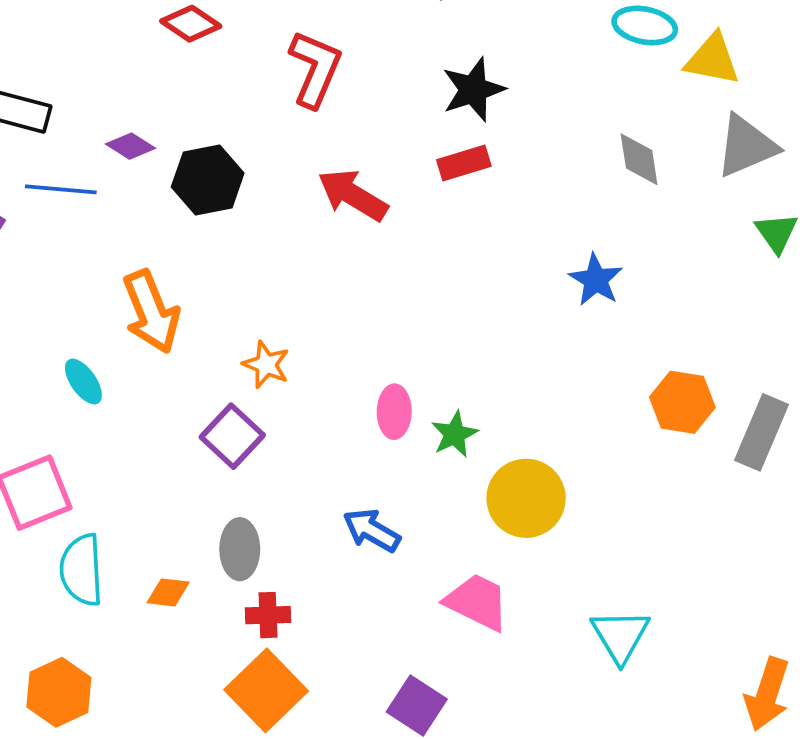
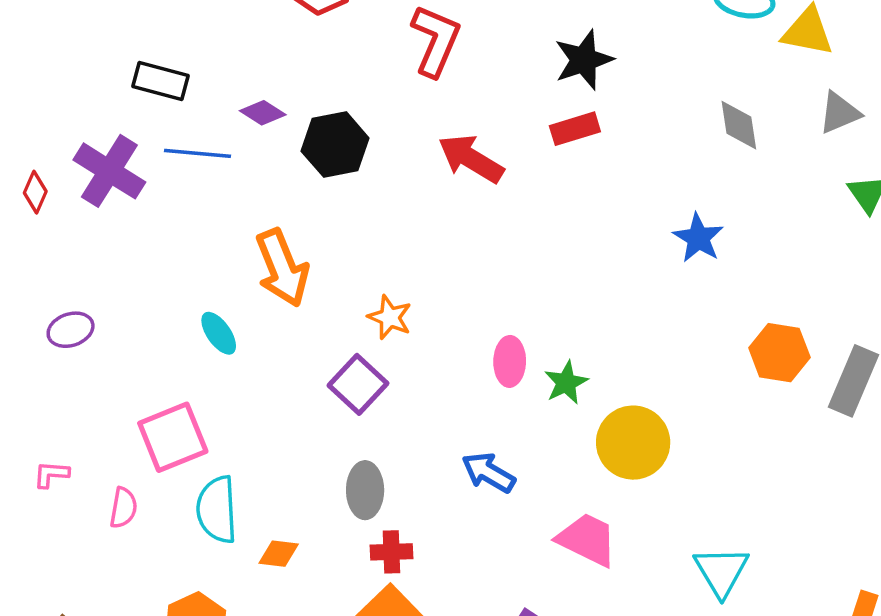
gray triangle: (746, 146) -> (839, 113), size x0.7
orange diamond: (168, 592) -> (279, 554), moved

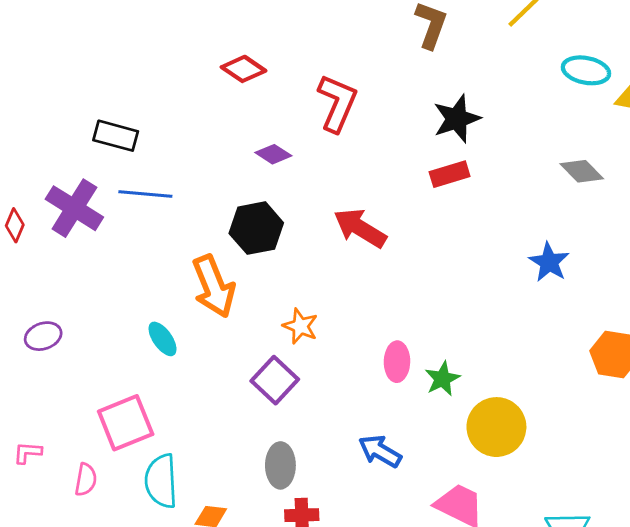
purple diamond: (263, 113) -> (273, 154), moved
gray diamond: (739, 125) -> (582, 171), turned -36
black hexagon: (335, 145) -> (256, 228), moved
red arrow: (471, 159) -> (360, 228), moved

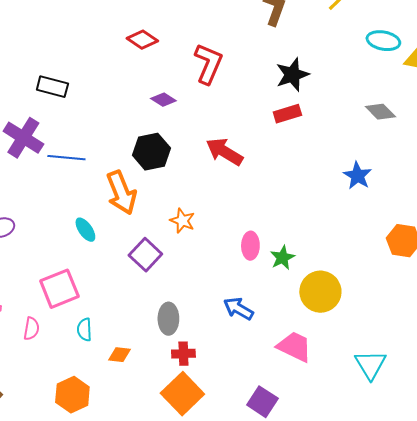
blue line: (145, 194) -> (66, 158), moved
purple square: (275, 380) -> (145, 255), moved
cyan semicircle: (161, 481) -> (84, 330), size x0.6

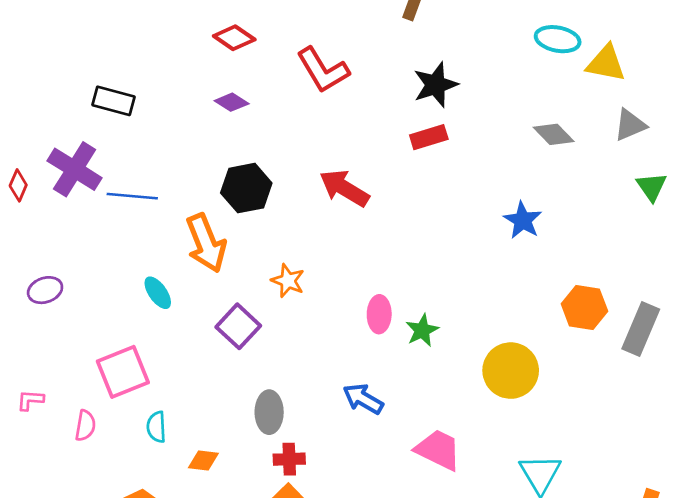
red L-shape: (208, 64) -> (323, 70), turned 126
purple diamond: (163, 100) -> (232, 102), moved
yellow circle: (320, 292) -> (511, 371), moved

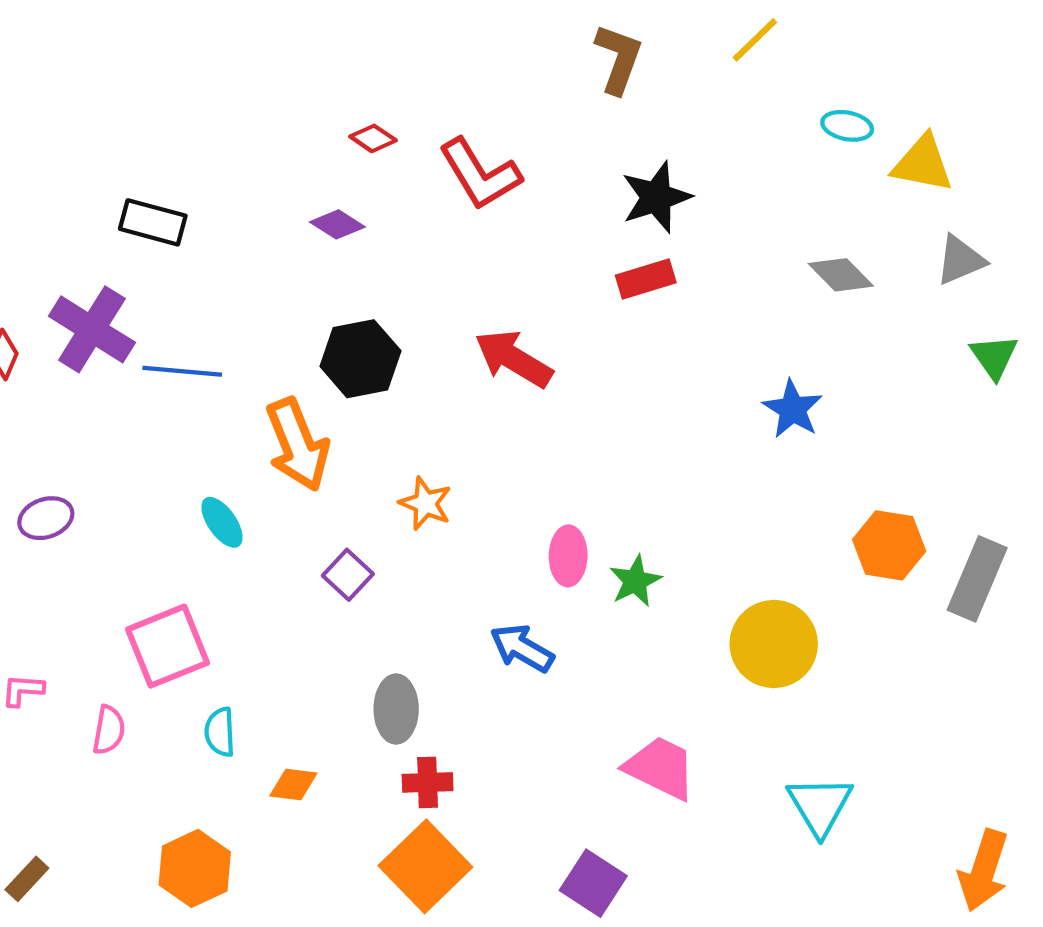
red diamond: (234, 38) -> (373, 138), moved, size x0.7
cyan ellipse: (558, 39) -> (847, 126), size x0.7
purple square: (238, 326) -> (348, 575), size x0.7
blue arrow: (363, 399) -> (522, 648), moved

